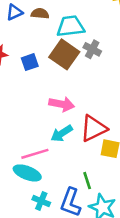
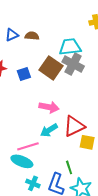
cyan trapezoid: (71, 26) -> (70, 47), moved
gray cross: (92, 49) -> (73, 64), size x1.5

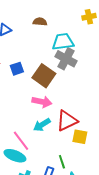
brown semicircle: (32, 36) -> (40, 22), moved
brown square: (51, 68) -> (44, 76), moved
pink line: (28, 146) -> (21, 141), turned 70

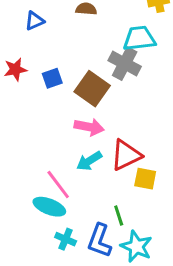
cyan trapezoid: (63, 42) -> (139, 38), moved

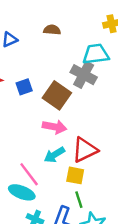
yellow square: (145, 179) -> (75, 175), moved

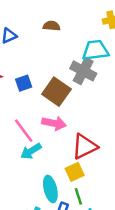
cyan arrow: (55, 155) -> (31, 151), moved
pink line: (29, 174) -> (24, 131), moved
yellow square: (75, 175) -> (75, 172), turned -36
cyan ellipse: (22, 192) -> (50, 189), moved, turned 55

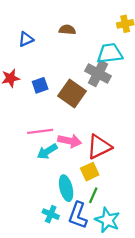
pink arrow: (54, 123) -> (70, 141), moved
pink line: (24, 131) -> (40, 131), turned -60
green line: (78, 196) -> (93, 195), turned 42

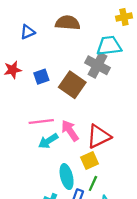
brown semicircle: (67, 30) -> (68, 23), size x1.5
pink arrow: (70, 141) -> (70, 131), turned -135

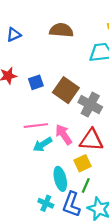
blue triangle: (28, 32) -> (14, 35), moved
gray cross: (98, 65) -> (90, 105), moved
red triangle: (99, 136) -> (91, 140), turned 30

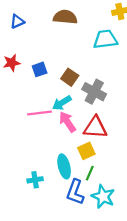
brown square: (66, 90) -> (70, 77), size x0.7
cyan arrow: (43, 144) -> (62, 103), moved
cyan cross: (46, 203) -> (35, 180), moved, turned -32

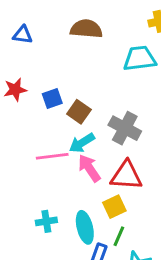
blue triangle: (17, 21) -> (23, 35), turned 32
brown square: (70, 77) -> (79, 112), moved
cyan cross: (35, 180) -> (46, 221), moved

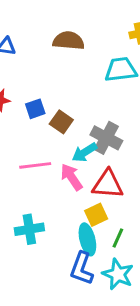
cyan arrow: (82, 143) -> (85, 152), moved
cyan cross: (46, 221) -> (29, 229), size x1.4
cyan ellipse: (85, 227) -> (87, 239), moved
green line: (119, 236) -> (118, 238), moved

